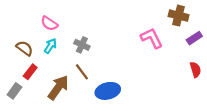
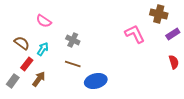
cyan arrow: (50, 46) -> (43, 49), moved
brown line: (82, 72) -> (73, 64), turned -35
brown arrow: (58, 88) -> (39, 79), moved, size x0.7

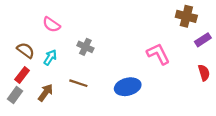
pink L-shape: (135, 34) -> (158, 54), moved
red rectangle: (27, 64) -> (22, 75), moved
brown line: (73, 64) -> (78, 83), moved
blue ellipse: (96, 81) -> (128, 87), moved

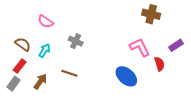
brown cross: (186, 16) -> (151, 14), moved
purple rectangle: (203, 40) -> (176, 45), moved
red semicircle: (204, 73) -> (159, 64), moved
blue ellipse: (128, 87) -> (126, 76), moved, turned 55

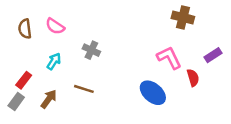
brown semicircle: (23, 44) -> (25, 29), moved, turned -133

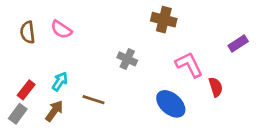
brown cross: (183, 17) -> (164, 20), moved
gray cross: (91, 50) -> (127, 59), moved
purple rectangle: (213, 55) -> (238, 44), moved
cyan arrow: (54, 61) -> (60, 81), moved

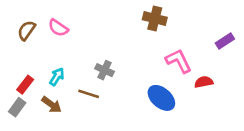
brown semicircle: (28, 32) -> (26, 30), turned 42
gray cross: (127, 59) -> (104, 70), moved
red semicircle: (216, 87) -> (204, 82), turned -84
brown arrow: (54, 111) -> (52, 105), turned 90

